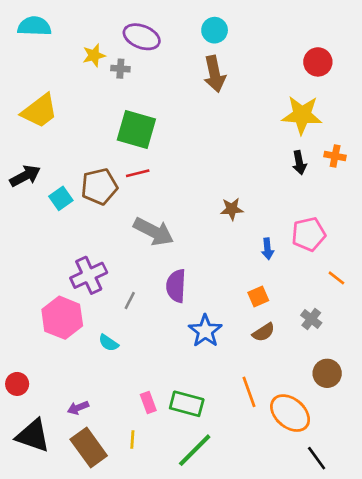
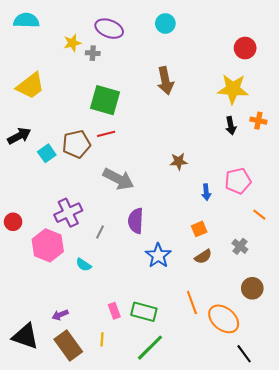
brown arrow: (215, 74) -> (165, 81), moved
red circle: (17, 384) -> (13, 222), moved

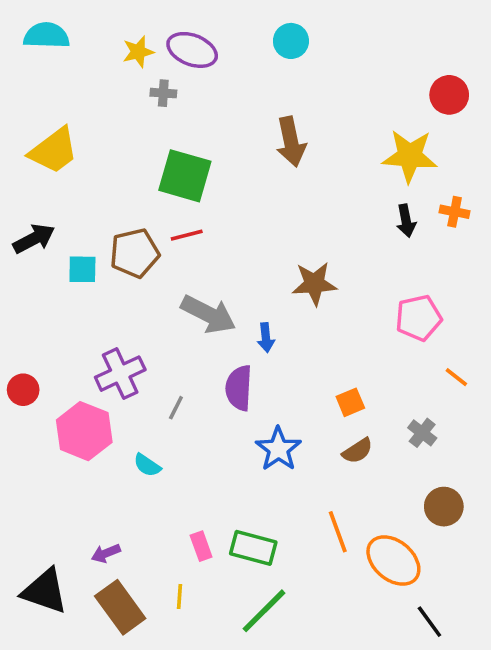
yellow star: (72, 43) -> (138, 52), moved
red circle: (245, 48) -> (449, 95), moved
cyan square: (47, 153) -> (82, 269), turned 36
brown star: (179, 161) -> (314, 284), size x1.4
blue arrow: (206, 192) -> (266, 338), moved

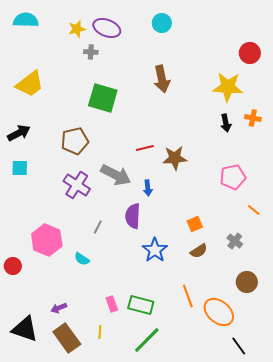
red line: (187, 235) -> (145, 148), moved
cyan square: (82, 269) -> (20, 168), moved
purple cross: (120, 374) -> (77, 185), moved, turned -32
red circle: (23, 390) -> (13, 266), moved

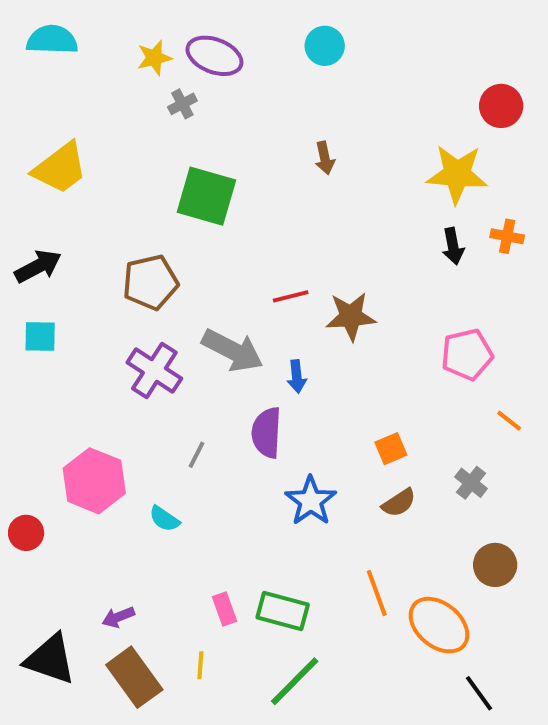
gray cross: (91, 52) -> (182, 104), turned -32
brown arrow: (162, 79) -> (325, 158), size x0.6

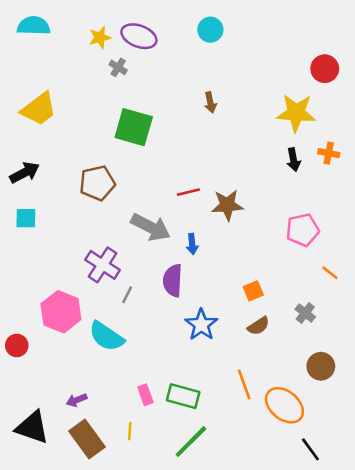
gray cross: (182, 104) -> (118, 67), turned -30
purple cross: (154, 371) -> (103, 265), moved
cyan semicircle: (164, 519) -> (106, 336), size x1.8

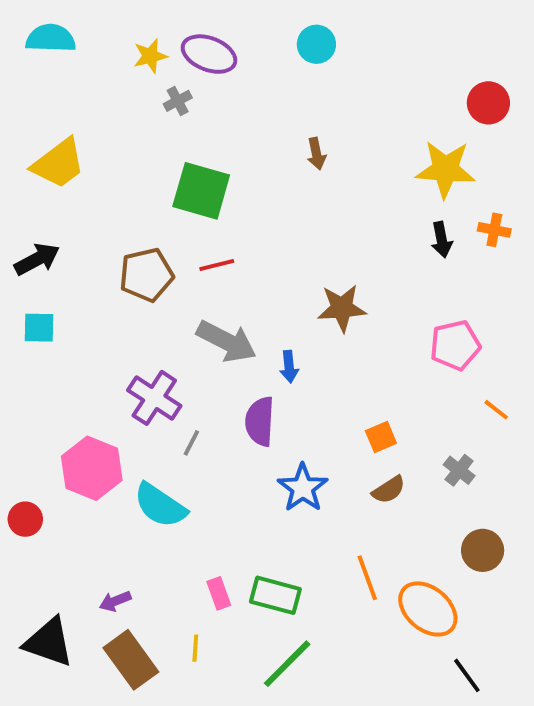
gray cross: (118, 67) -> (178, 101), turned 30
red line: (188, 192) -> (217, 265), moved

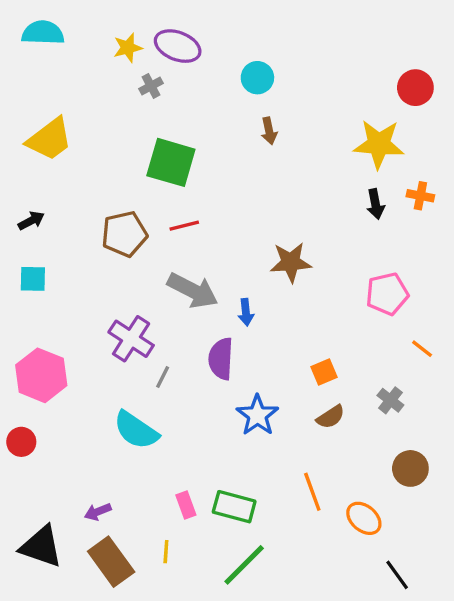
cyan circle: (316, 44) -> (257, 78), moved
black arrow: (37, 259) -> (31, 221), size x0.7
pink hexagon: (92, 468) -> (41, 375), moved
orange ellipse: (428, 609) -> (364, 518), size x0.7

